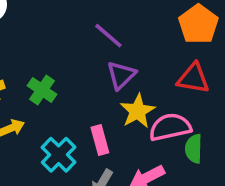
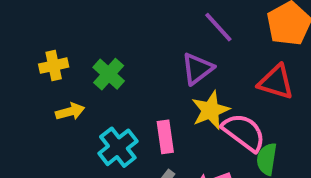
purple line: (108, 36) -> (218, 27), moved
pink semicircle: (170, 127) -> (244, 132), turned 42

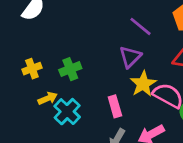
green cross: (109, 74) -> (70, 69), turned 35
cyan cross: (118, 147) -> (67, 112), moved

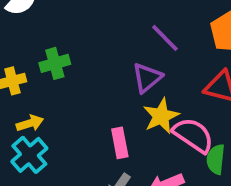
green cross: (70, 69) -> (55, 63), moved
cyan cross: (67, 112) -> (29, 155), moved

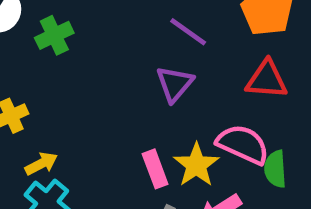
green cross: (55, 63) -> (54, 35), moved
yellow star: (161, 116) -> (196, 165), moved

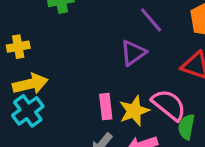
yellow arrow: (41, 164) -> (30, 84), size x1.5

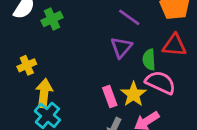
yellow arrow: (30, 84) -> (44, 93), turned -56
green semicircle: (186, 127) -> (149, 60), moved

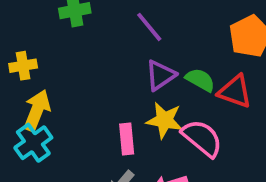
purple line: (129, 17) -> (149, 27), moved
green semicircle: (149, 60) -> (200, 80), moved, turned 108
yellow star: (134, 94) -> (165, 120), moved, turned 30

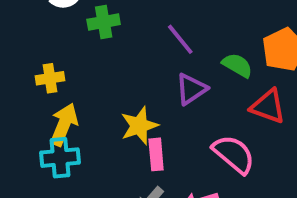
green semicircle: (200, 80) -> (237, 65), moved
yellow star: (165, 120) -> (139, 126), moved, turned -30
cyan cross: (33, 143) -> (60, 158), turned 30

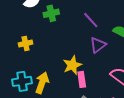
yellow arrow: (64, 124) -> (42, 83), moved
cyan cross: (60, 158) -> (22, 81), moved

